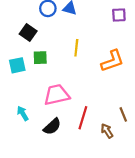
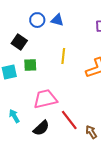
red line: (83, 118) -> (69, 120), turned -55

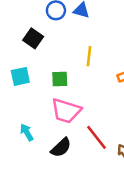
green square: (30, 65) -> (60, 79), moved
pink trapezoid: (45, 99) -> (66, 111), turned -150

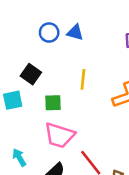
black square: (33, 38) -> (31, 74), moved

